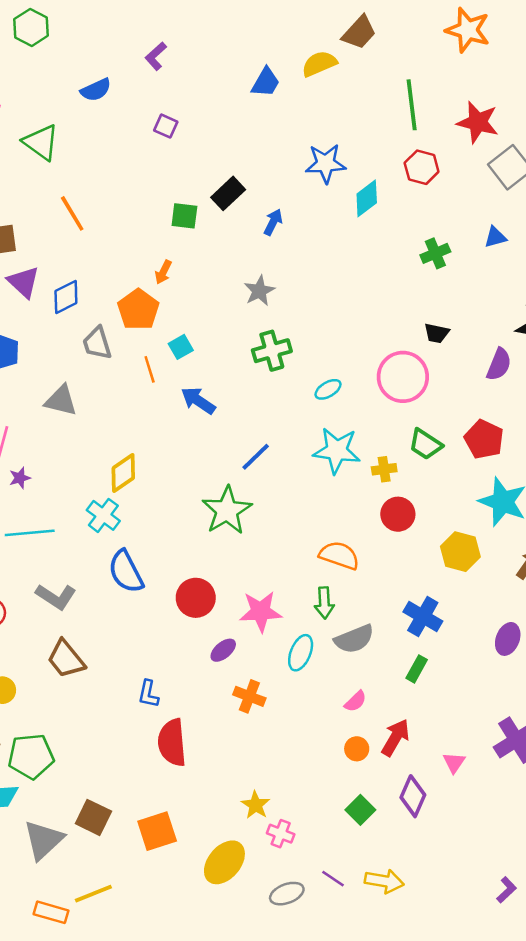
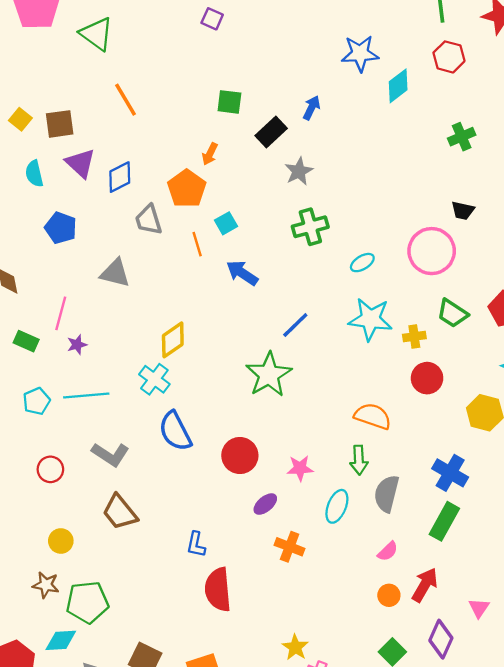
black rectangle: (228, 193) -> (271, 132), moved
pink star: (261, 612) -> (300, 468), size x0.7
gray semicircle: (354, 639) -> (387, 494), turned 126
green rectangle: (417, 669) -> (444, 521), size x1.5

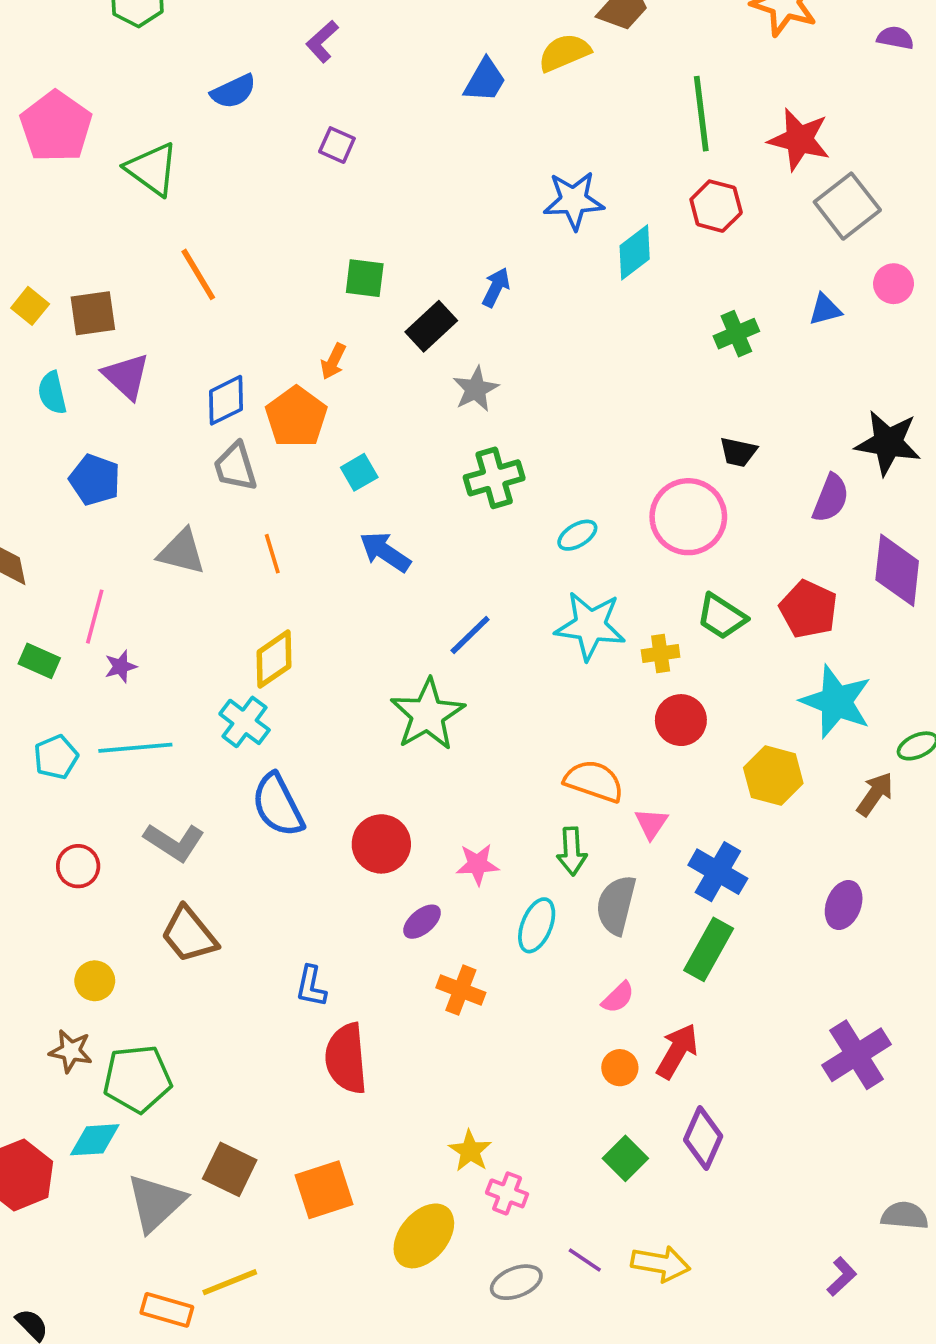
blue diamond: (120, 177) -> (226, 400), moved
orange line: (197, 244) -> (272, 554), moved
pink triangle: (479, 608) -> (651, 824), moved

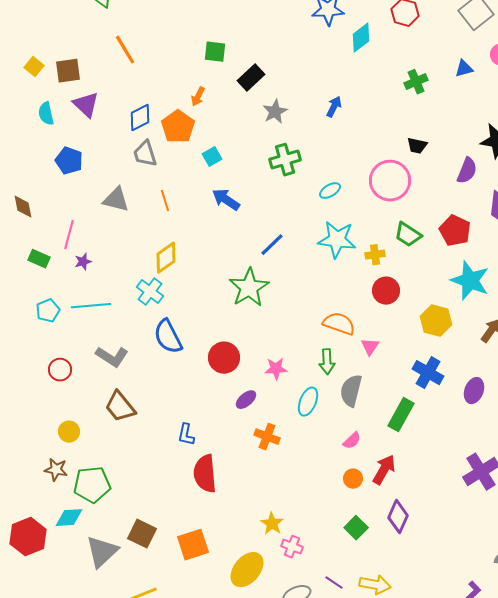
blue arrow: (496, 287) -> (334, 107), moved
blue cross: (718, 872) -> (428, 373), moved

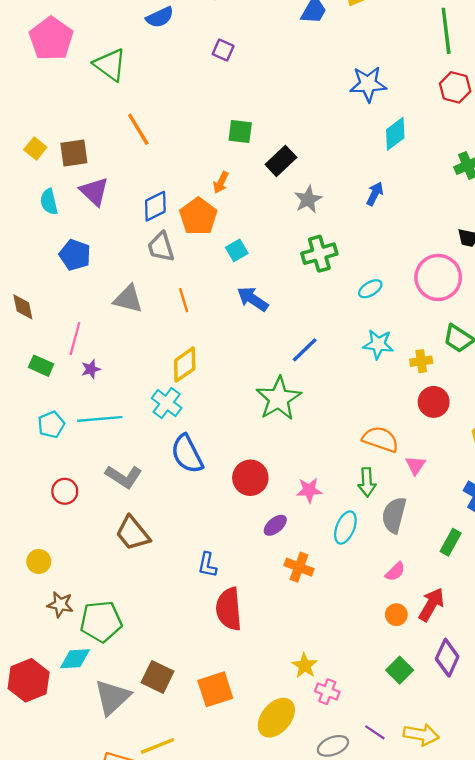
cyan diamond: (361, 38) -> (395, 134), moved
cyan star: (337, 240) -> (378, 344), size x0.7
green rectangle: (401, 415) -> (451, 542), size x0.7
yellow circle: (69, 432) -> (39, 561), moved

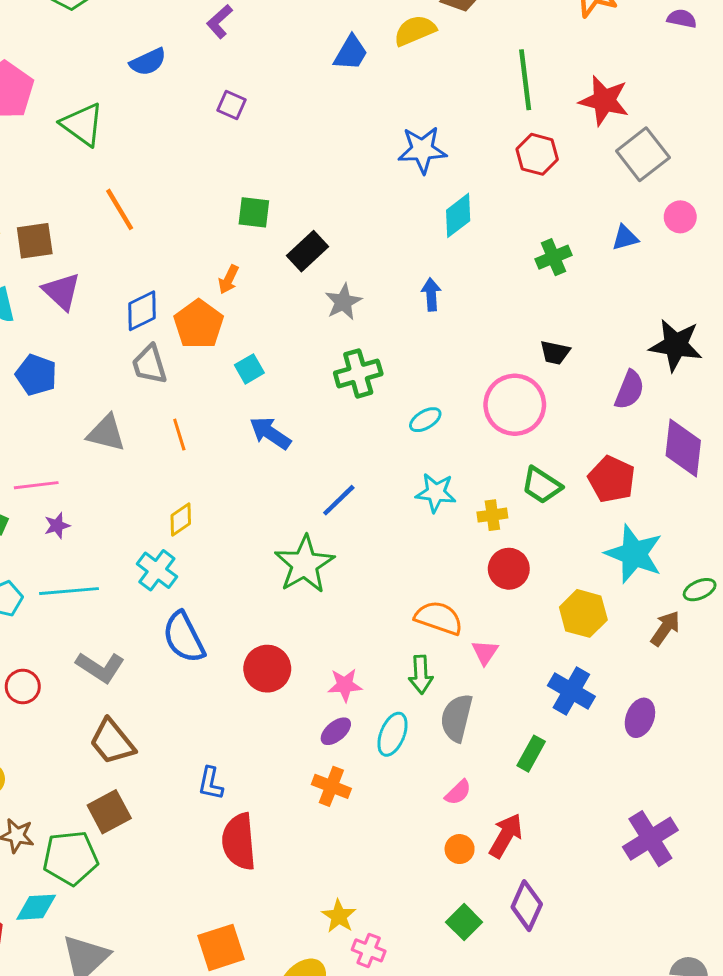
blue arrow: (375, 194) -> (431, 294), turned -30
pink line: (75, 339) -> (36, 485), turned 68
yellow diamond: (185, 365) -> (181, 520), size x0.7
purple ellipse: (275, 525) -> (336, 731), moved
brown square: (158, 677) -> (109, 812), moved, turned 36

